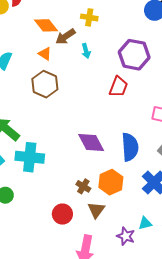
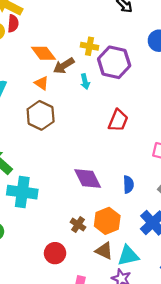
purple hexagon: (134, 55) -> (114, 62), moved
blue semicircle: (130, 147) -> (128, 184), size x0.6
brown triangle: (96, 210) -> (104, 251), moved, turned -42
cyan triangle: (145, 223) -> (128, 256), moved, size x1.5

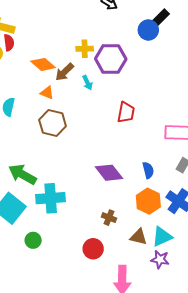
orange hexagon: (107, 221) -> (148, 201), moved

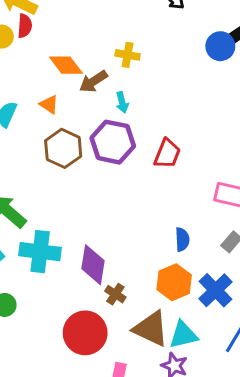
purple hexagon: (111, 59) -> (113, 142), moved
orange triangle: (47, 93) -> (49, 105), moved
purple diamond: (109, 173) -> (93, 265), moved, turned 36
brown triangle: (139, 237) -> (151, 329), size x1.5
red circle: (93, 249) -> (85, 333), size x1.5

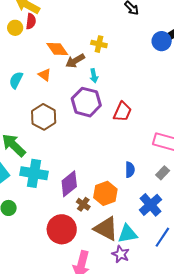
brown hexagon: (63, 148) -> (44, 117), moved
purple diamond: (93, 265) -> (69, 184), turned 40
orange hexagon: (174, 282) -> (105, 193), moved

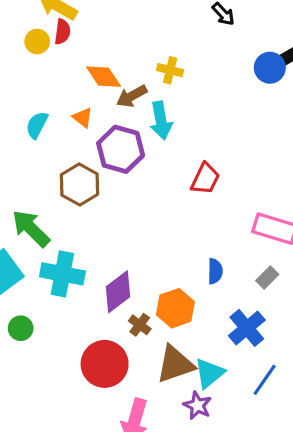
cyan arrow: (94, 76) -> (161, 120), size x1.6
purple hexagon: (86, 102) -> (121, 149), moved
brown triangle: (106, 229) -> (175, 364), turned -48
cyan triangle: (128, 234) -> (209, 373), turned -30

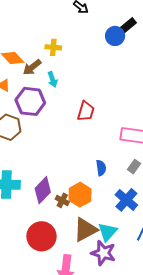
cyan arrow: (161, 120) -> (53, 79), size x0.7
brown cross: (140, 325) -> (62, 200), moved
purple star: (197, 405) -> (103, 253), size x1.4

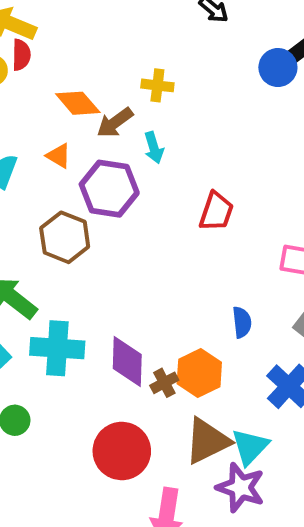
purple diamond: (43, 190) -> (127, 362), turned -44
brown cross: (62, 200) -> (164, 383), turned 32

